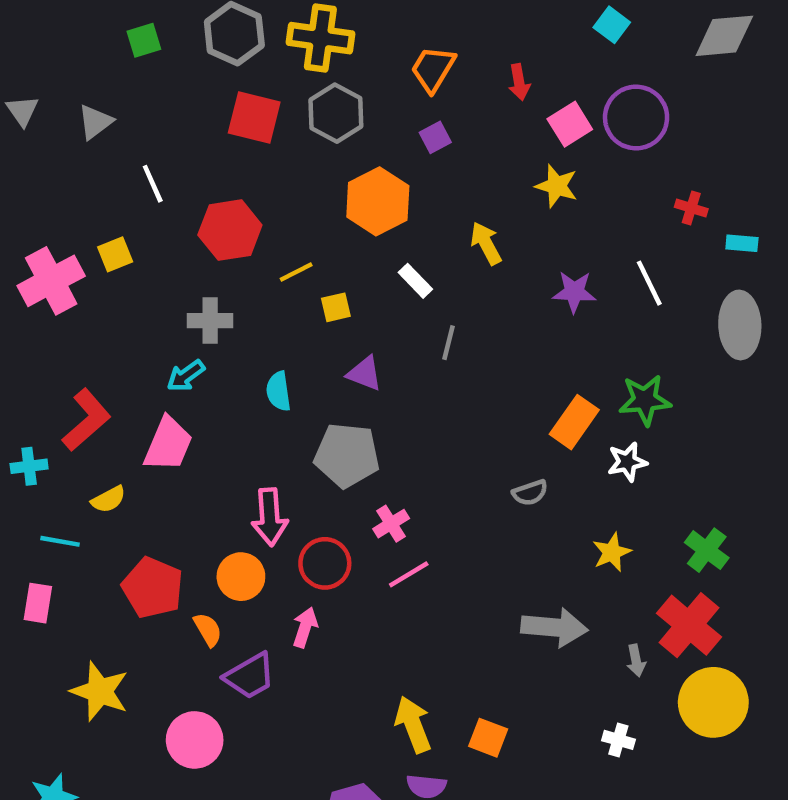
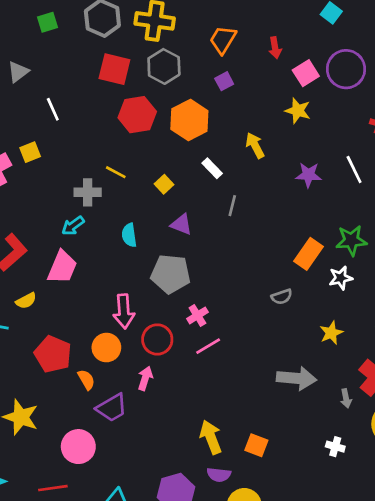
red hexagon: (230, 230) -> (137, 115), moved
yellow line: (296, 272) -> (116, 172), moved, turned 55
yellow square: (336, 307) -> (164, 184), turned -30

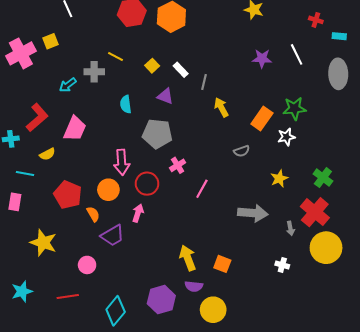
yellow arrow: (255, 145) -> (221, 107), moved
white rectangle: (212, 168) -> (181, 70), moved
cyan arrow: (73, 226) -> (68, 85), moved
pink line: (208, 346) -> (202, 189), moved, turned -30
pink circle: (78, 447) -> (87, 265), size x0.7

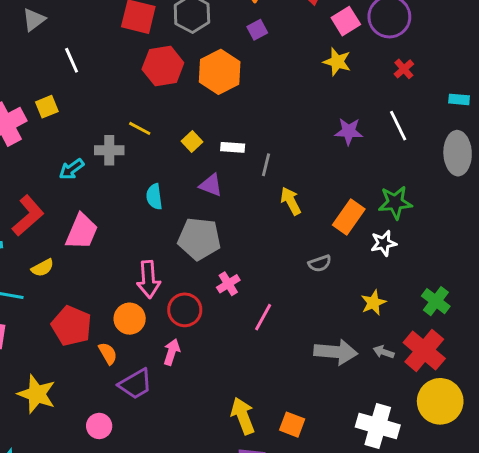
red cross: (316, 20) -> (404, 69), moved, turned 32
white rectangle: (181, 70) -> (233, 147), turned -42
gray arrow: (290, 228) -> (384, 352), moved, turned 120
white cross: (282, 265) -> (378, 426), size x2.0

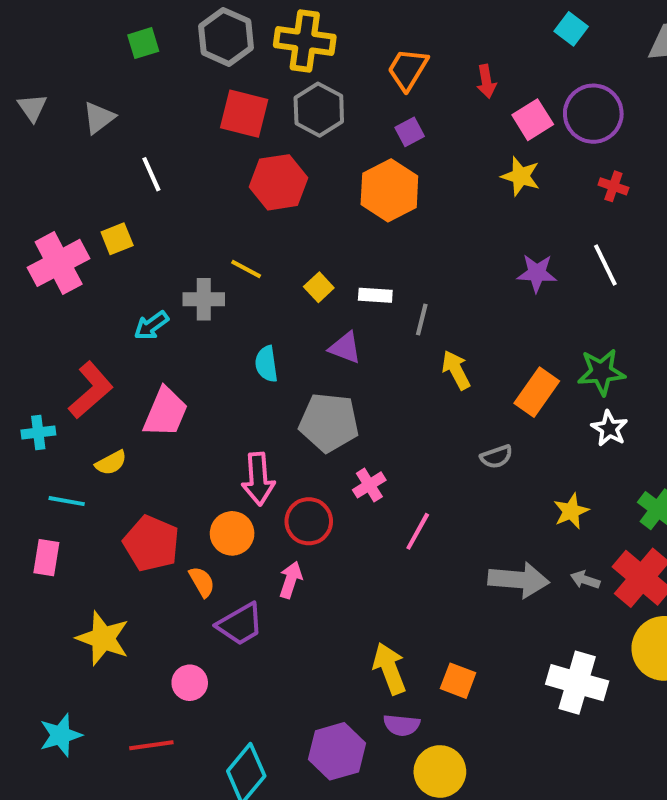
red cross: (404, 69) -> (613, 186), turned -30
orange hexagon: (220, 72) -> (389, 190), moved
white star: (384, 243) -> (609, 428), moved, turned -30

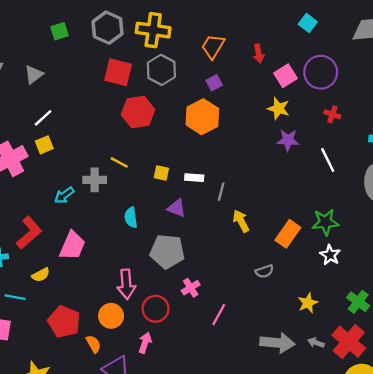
white line: (151, 174) -> (43, 118), moved, turned 72
purple star: (537, 273) -> (288, 140), moved
yellow square: (319, 287) -> (161, 173), turned -35

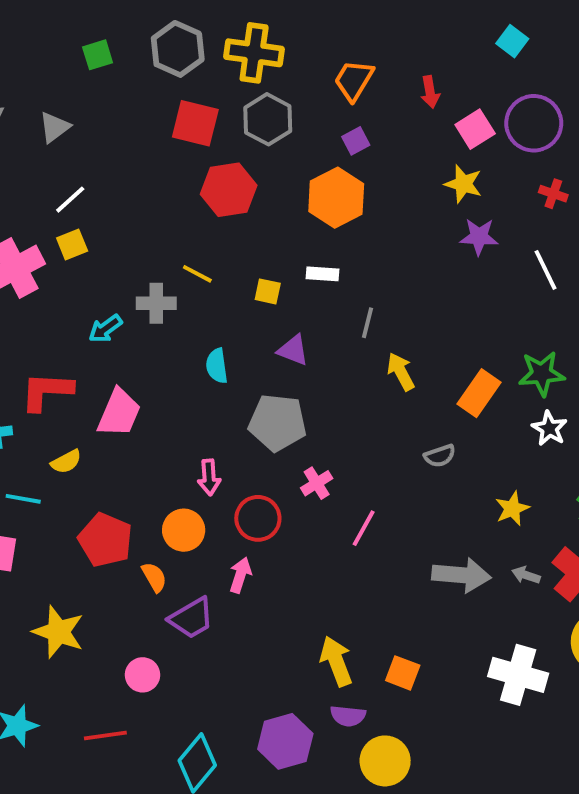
white rectangle: (194, 178) -> (322, 274), moved
red L-shape: (29, 233) -> (47, 391), turned -136
pink arrow: (126, 284) -> (209, 477), size x0.7

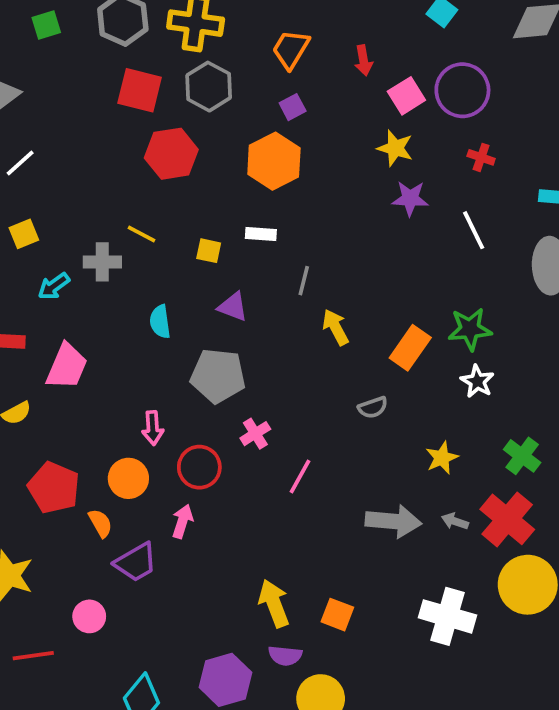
yellow square: (72, 245) -> (24, 234), moved
red line: (105, 736) -> (33, 656), moved

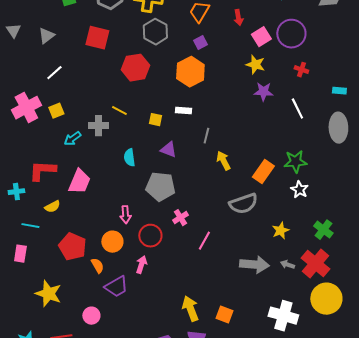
red square: (140, 90) -> (97, 38), moved
gray semicircle: (373, 407) -> (243, 204), size x1.8

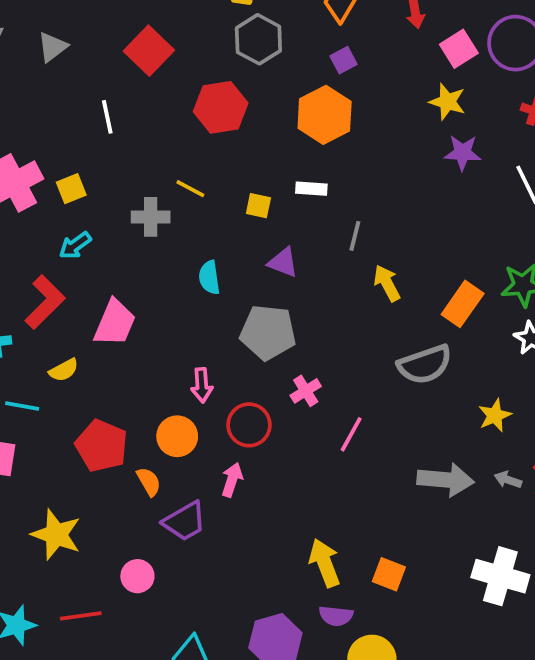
red square: (97, 38) -> (149, 51), turned 30
white line: (54, 73) -> (107, 117), moved, turned -60
cyan arrow: (72, 139) -> (75, 245), moved
red L-shape: (42, 171) -> (45, 302), turned 132

